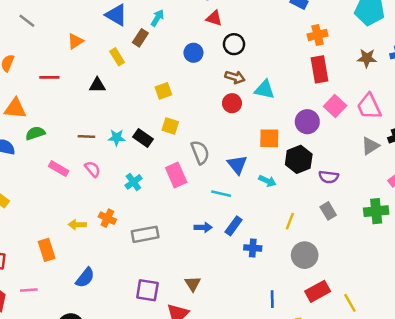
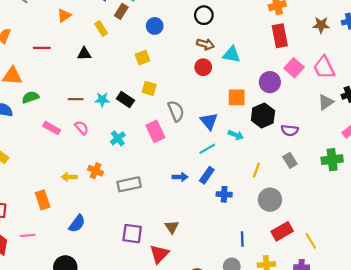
blue circle: (193, 53) -> (155, 26), moved
cyan line: (221, 194) -> (207, 149), moved, turned -42

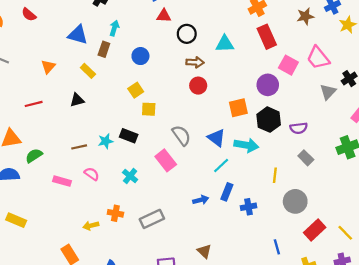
cyan triangle: (232, 55) -> (225, 44), moved
yellow square: (149, 88) -> (149, 109), moved
cyan arrow: (236, 135) -> (246, 145), size x1.5

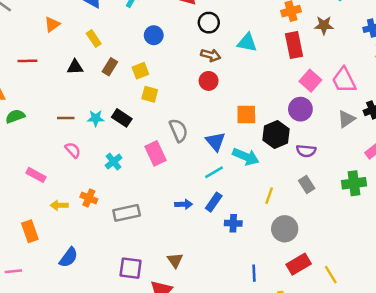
brown star: (305, 16) -> (324, 25), moved
brown rectangle: (104, 49) -> (110, 67), moved
purple circle: (268, 85) -> (300, 109), moved
pink rectangle: (62, 181) -> (36, 175), moved

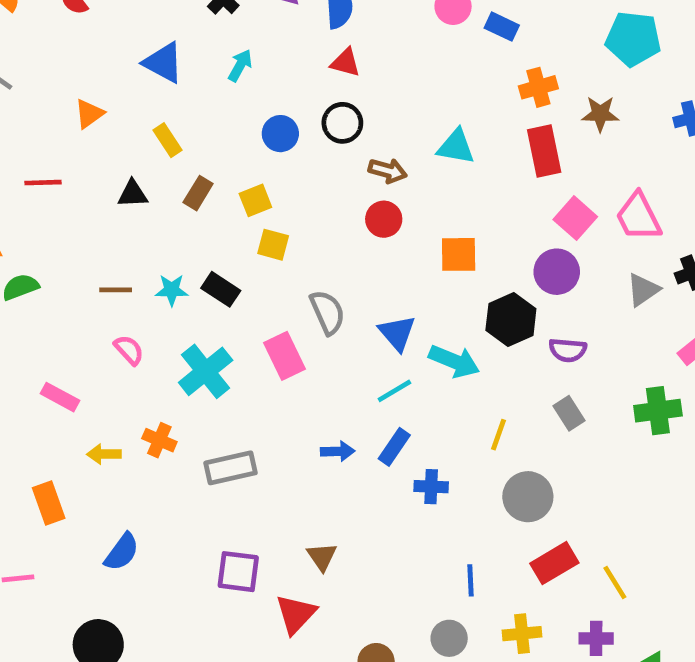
black circle: (209, 23) -> (342, 123), moved
orange square: (246, 114) -> (459, 254), moved
cyan cross: (113, 162) -> (206, 371), size x1.6

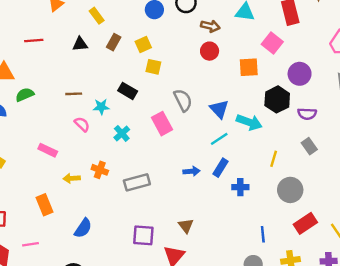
pink square: (575, 218) -> (272, 43), moved
cyan star: (172, 290) -> (101, 107), moved
cyan cross: (206, 371) -> (122, 133), size x0.6

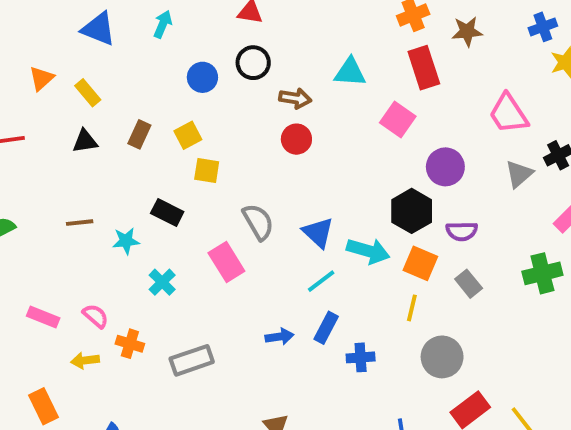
yellow rectangle: (97, 16) -> (88, 93), moved
orange square: (249, 67) -> (420, 263), moved, turned 30
pink semicircle: (82, 124) -> (95, 316), moved

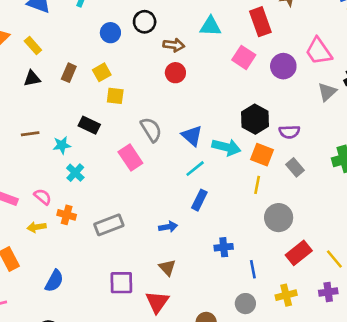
purple circle: (445, 167) -> (283, 66), moved
cyan cross: (162, 282) -> (75, 173), moved
blue arrow: (279, 337) -> (168, 227), moved
blue cross: (361, 357) -> (224, 247), moved

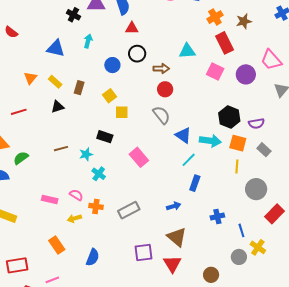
brown rectangle: (69, 73) -> (79, 88), moved
gray semicircle: (151, 130) -> (161, 115), moved
brown triangle: (167, 268) -> (177, 237), size x1.5
yellow cross: (286, 295) -> (258, 247), moved, turned -35

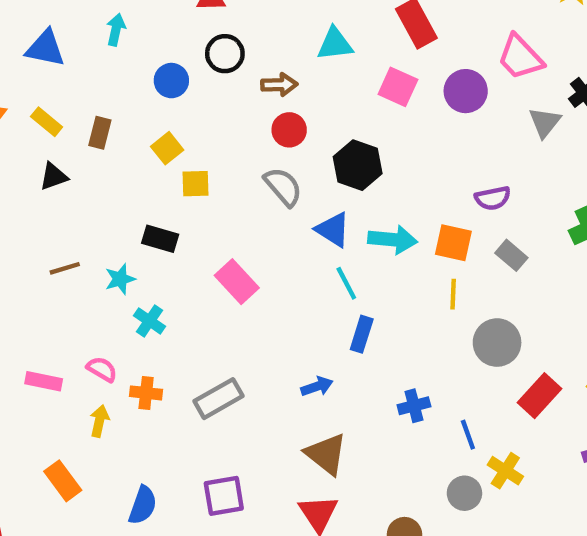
black hexagon: (229, 117) -> (358, 165), moved
cyan line: (189, 160) -> (346, 283), turned -70
yellow arrow: (74, 218) -> (99, 421), turned 120
purple square: (143, 253) -> (224, 496), moved

